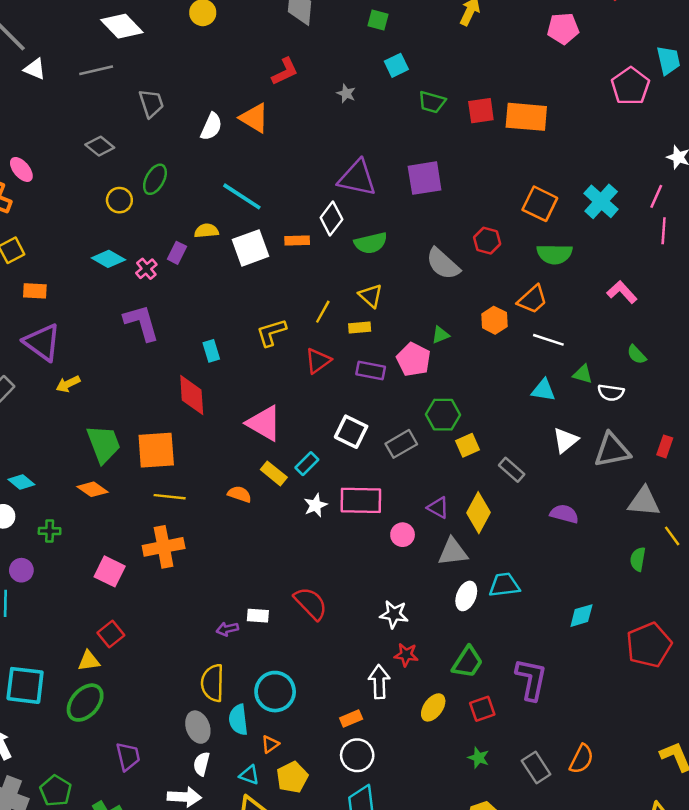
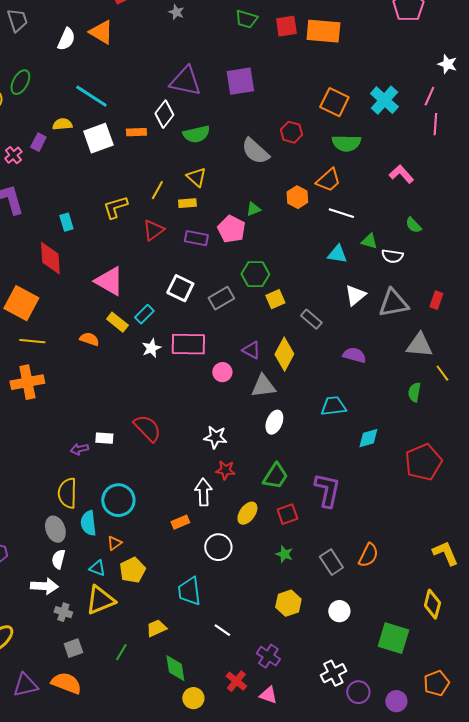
orange square: (156, 450) -> (21, 303), turned 32
cyan trapezoid: (504, 585) -> (333, 406), moved
white circle: (357, 755) -> (218, 547), moved

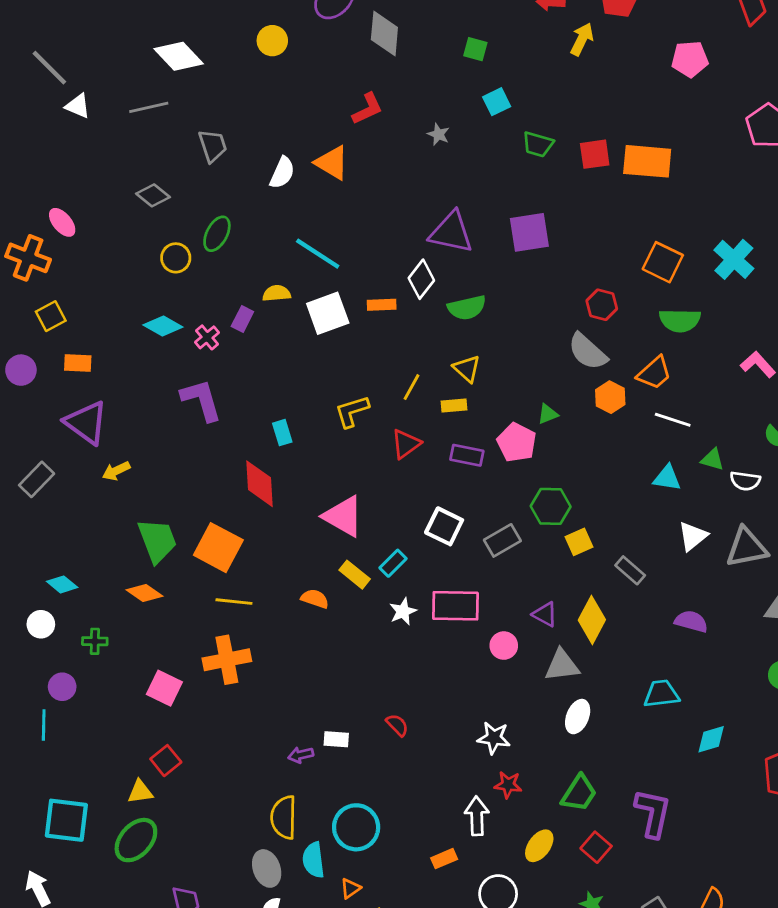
gray semicircle: (255, 151) -> (588, 352), moved
red semicircle: (147, 428) -> (397, 725), size x0.6
red square: (287, 514) -> (596, 847), turned -30

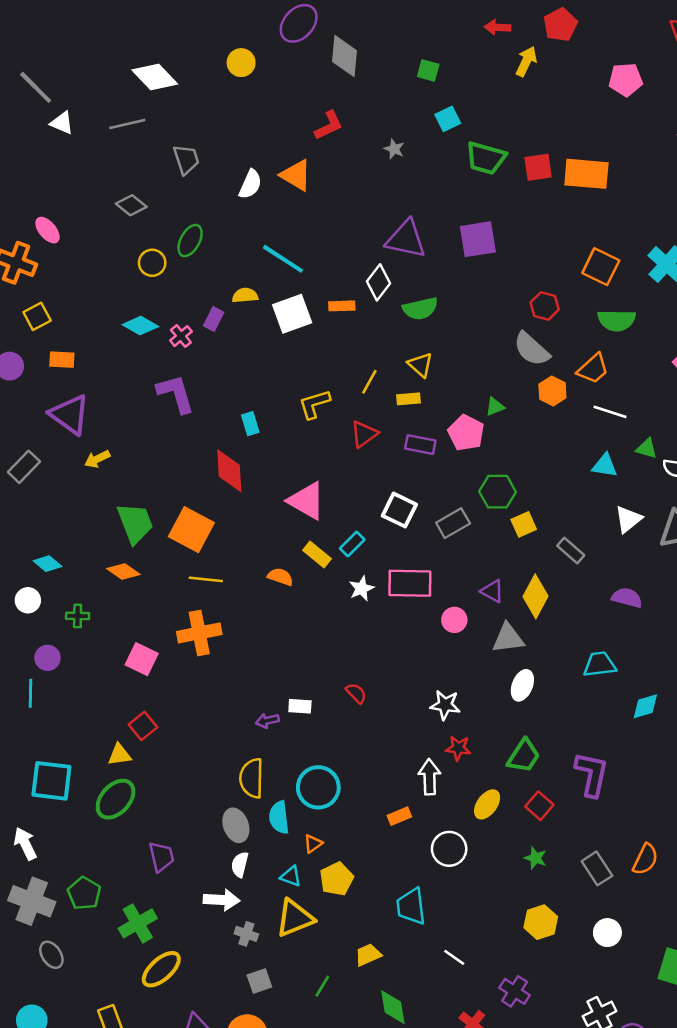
green trapezoid: (538, 144) -> (486, 158), size x1.4

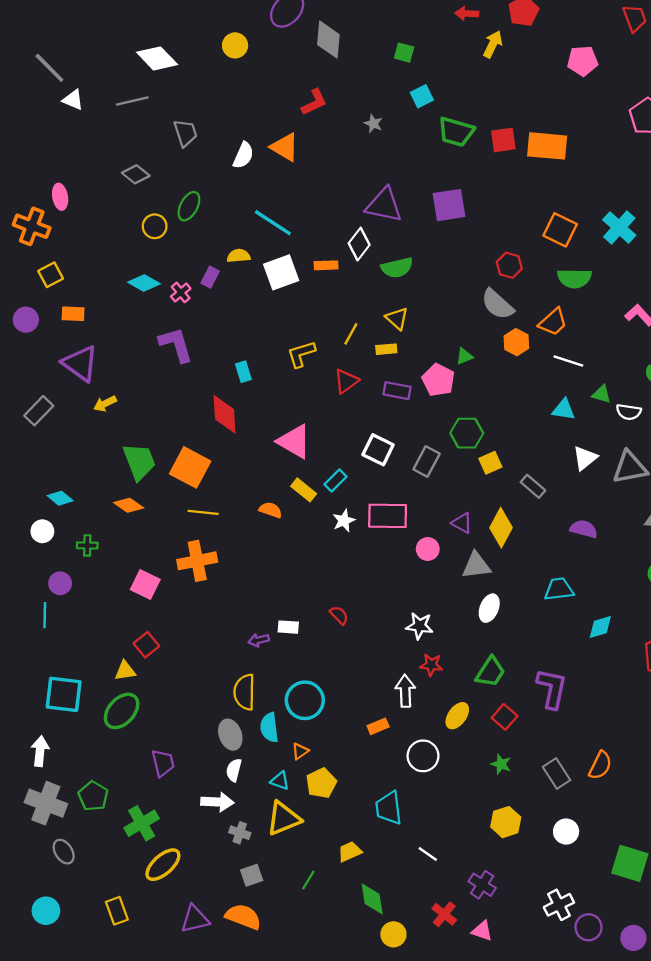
pink ellipse: (47, 230) -> (60, 197), turned 30
gray rectangle: (453, 523) -> (427, 462), turned -32
white arrow: (25, 844) -> (40, 751), turned 32

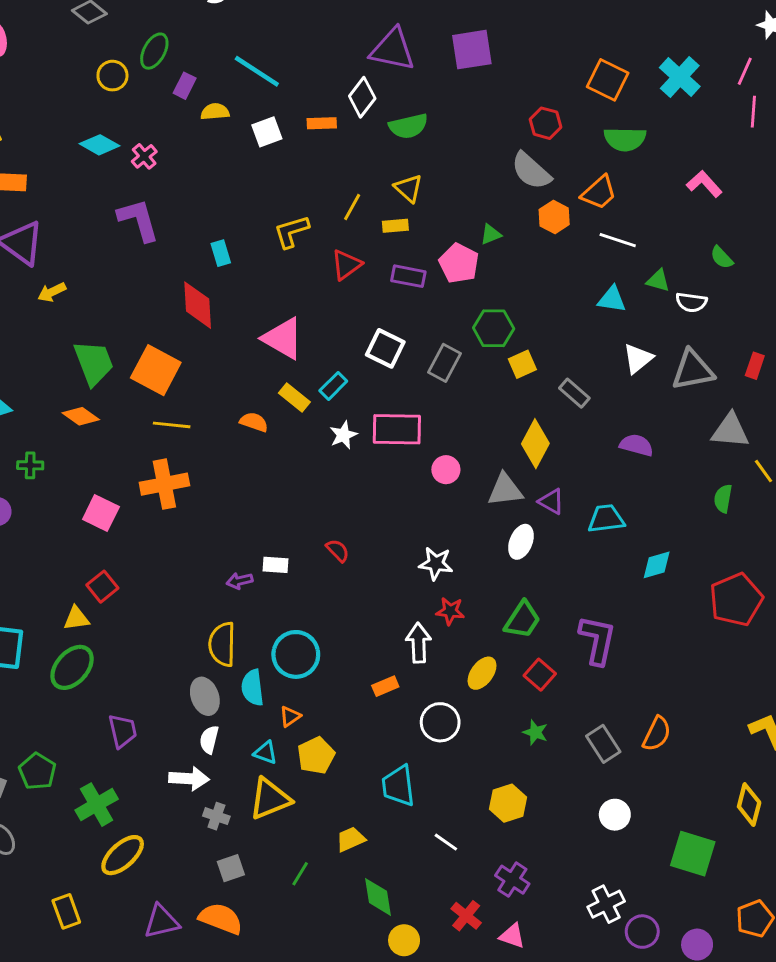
white square: (281, 272) -> (267, 132), size x0.7
purple rectangle: (210, 277) -> (185, 86), moved
purple triangle: (462, 523) -> (551, 501), moved
yellow hexagon: (506, 822) -> (508, 803), moved

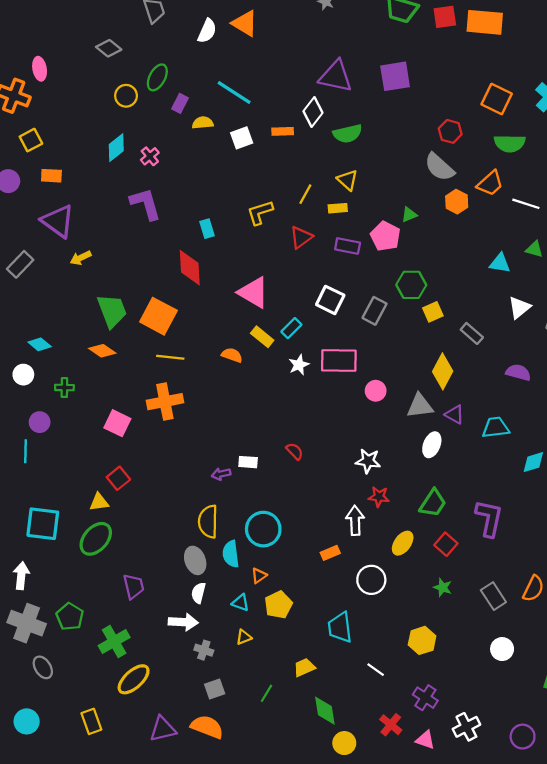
cyan diamond: (99, 145) -> (116, 148), turned -68
white line: (618, 240) -> (526, 204), moved
yellow triangle: (270, 799) -> (244, 637), size x0.5
white cross: (606, 904) -> (466, 727), moved

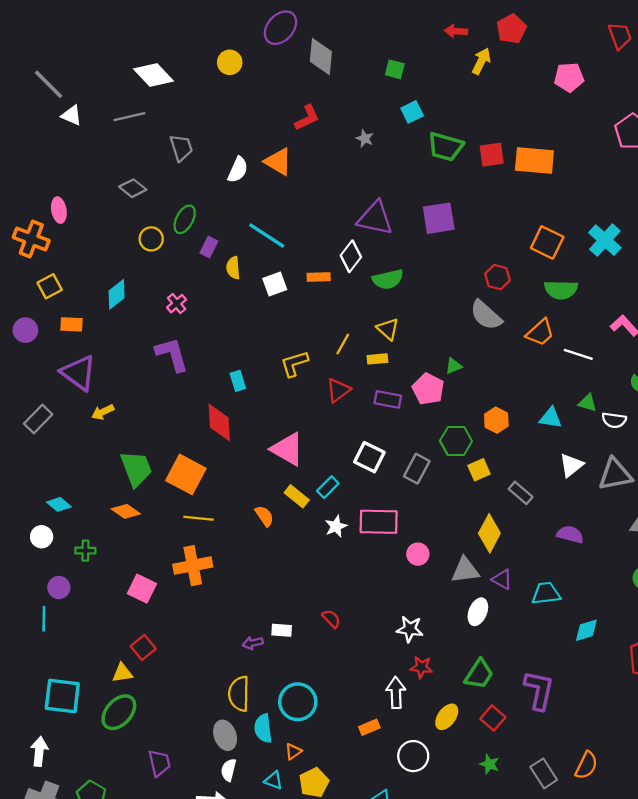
yellow semicircle: (203, 123) -> (233, 268), turned -90
cyan diamond: (116, 148) -> (117, 294), moved
orange hexagon: (457, 202) -> (496, 420), moved
orange semicircle: (232, 355) -> (264, 516), turned 36

